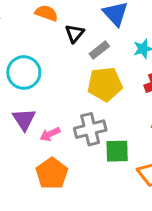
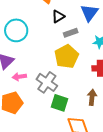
yellow pentagon: (105, 84) -> (67, 56), turned 30
gray cross: (90, 129) -> (47, 82), turned 30

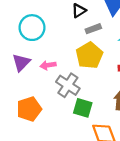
pink arrow: (19, 77) -> (48, 65), moved

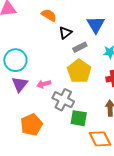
cyan circle: (32, 28) -> (15, 60), moved

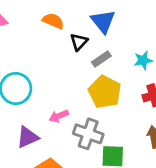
blue triangle: (96, 25) -> (103, 21), moved
purple triangle: (20, 84) -> (28, 137), moved, turned 36

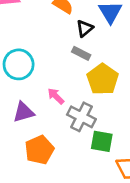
gray rectangle: (101, 59) -> (81, 53), moved, turned 54
pink arrow: (59, 116) -> (56, 96), turned 60

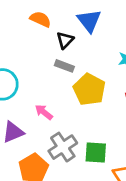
gray cross: (81, 117) -> (63, 147), moved, turned 36

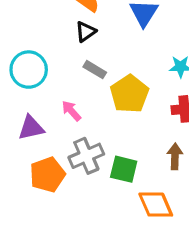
black triangle: (65, 40) -> (86, 32), moved
gray rectangle: (64, 66) -> (95, 70), moved

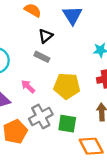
black triangle: (86, 32) -> (46, 36), moved
yellow pentagon: (129, 94) -> (67, 86), moved, turned -30

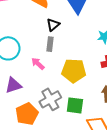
gray rectangle: (42, 57) -> (50, 44), turned 72
pink arrow: (28, 86) -> (38, 64), moved

